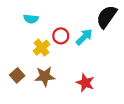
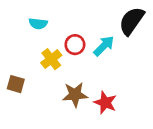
brown square: (17, 75) -> (16, 84), moved, turned -32
brown star: (45, 76) -> (75, 95), moved

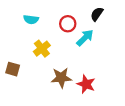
black semicircle: (132, 21) -> (97, 14), moved, size x0.6
red circle: (75, 45) -> (68, 24), moved

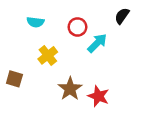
black semicircle: (97, 14) -> (122, 16), moved
brown star: (61, 78) -> (70, 89), turned -30

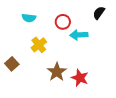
cyan arrow: (97, 43) -> (79, 35), turned -138
brown square: (14, 79) -> (12, 64), turned 32

